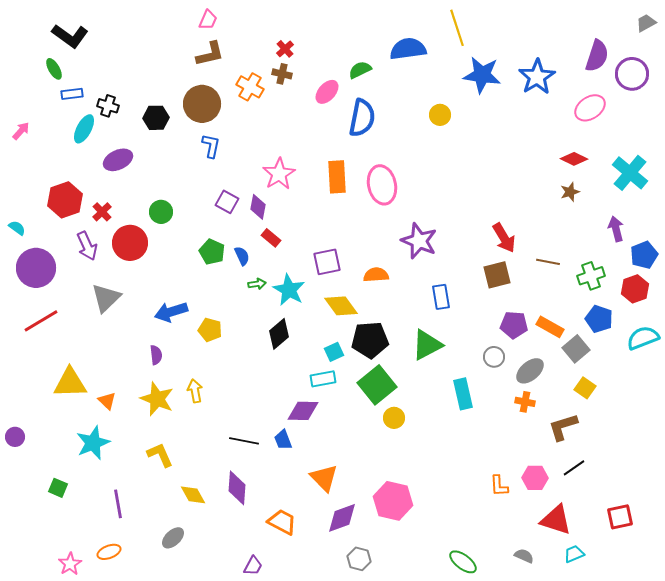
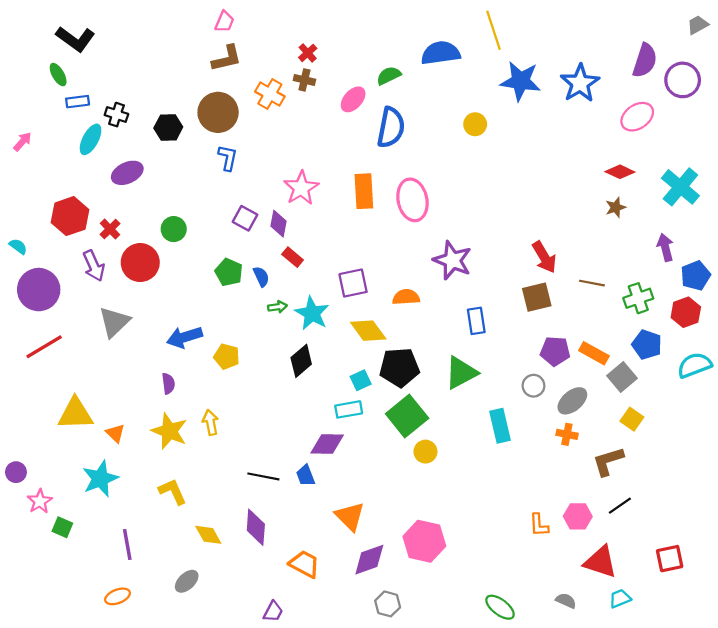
pink star: (70, 564) -> (40, 501), moved

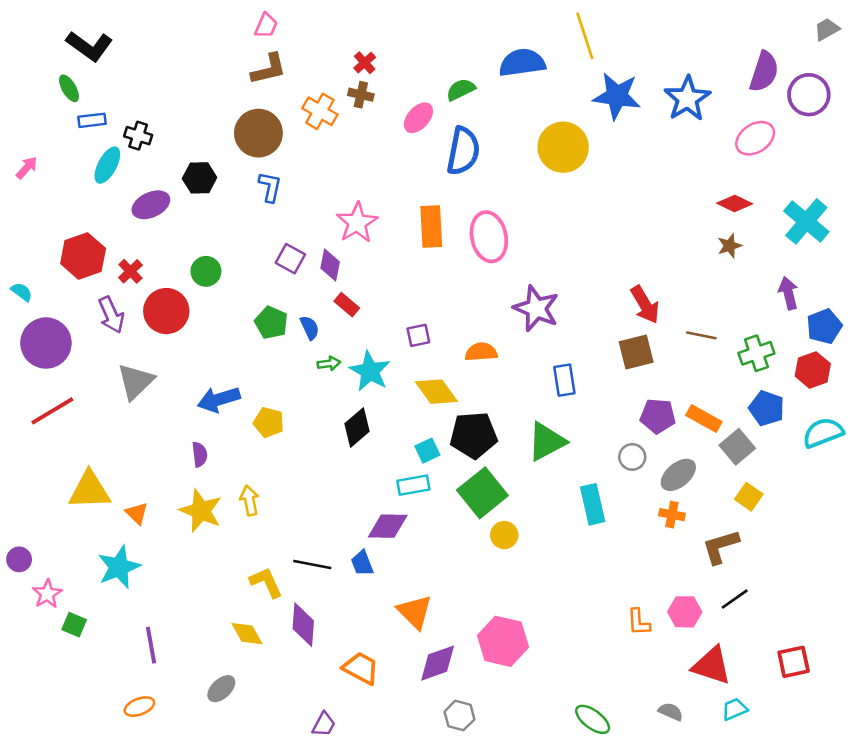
yellow circle: (475, 124) -> (563, 147), size x1.8
black hexagon: (168, 127) -> (200, 178), moved
purple square: (353, 283) -> (418, 335), size x0.7
yellow L-shape: (173, 492) -> (266, 582), moved

